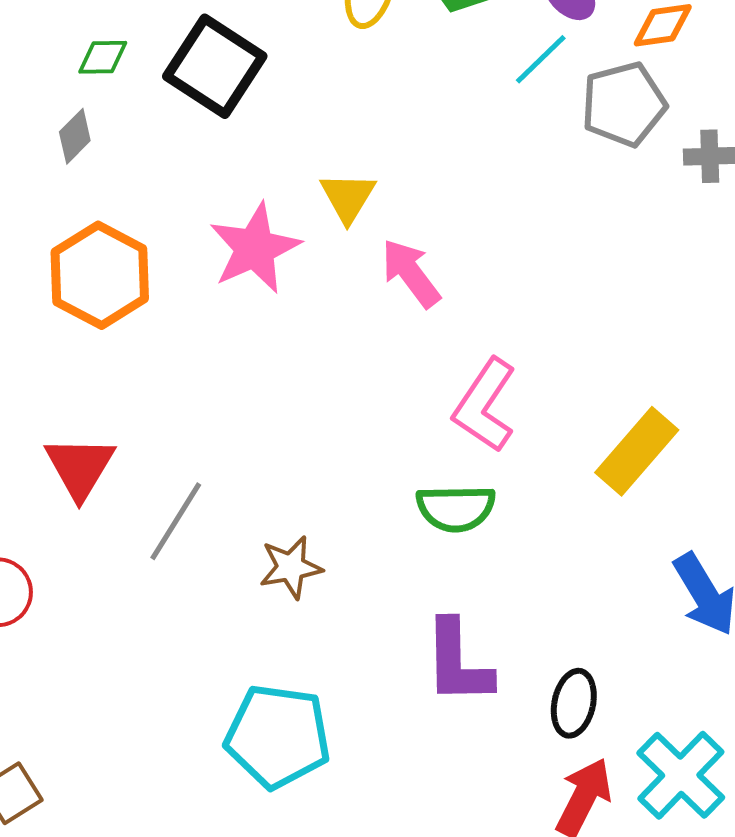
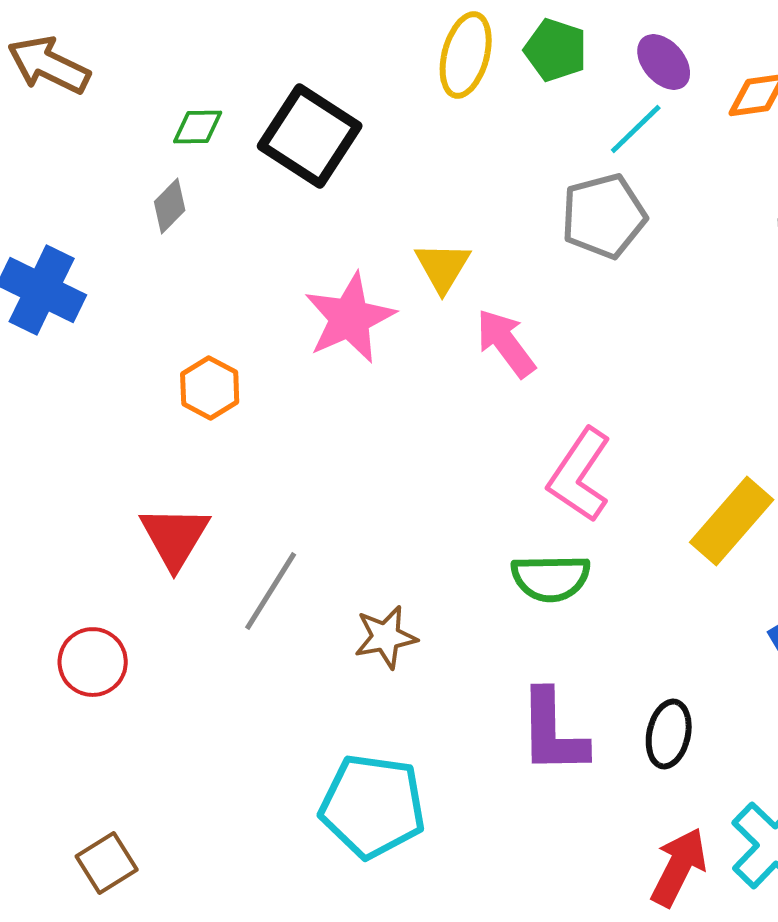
gray pentagon: (624, 104) -> (604, 216), moved
orange hexagon: (100, 275) -> (210, 388), moved, size x0.6
black ellipse: (574, 703) -> (669, 734), moved

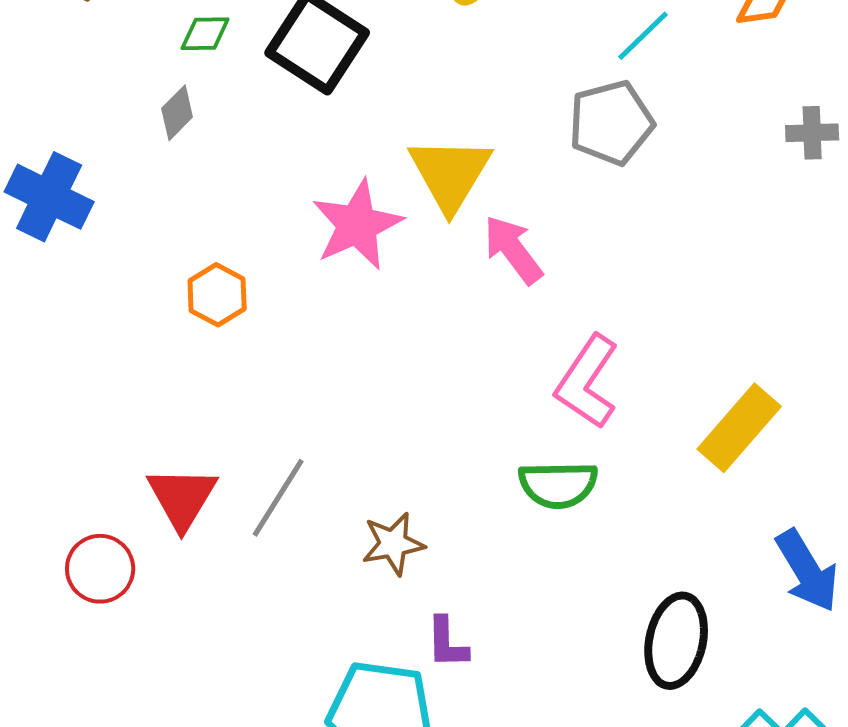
yellow triangle: (443, 267) -> (450, 174), size x1.5
red triangle: (175, 537) -> (182, 498), moved
purple L-shape: (553, 732) -> (447, 643), moved, size x0.6
black ellipse: (669, 734) -> (676, 641), size x1.4

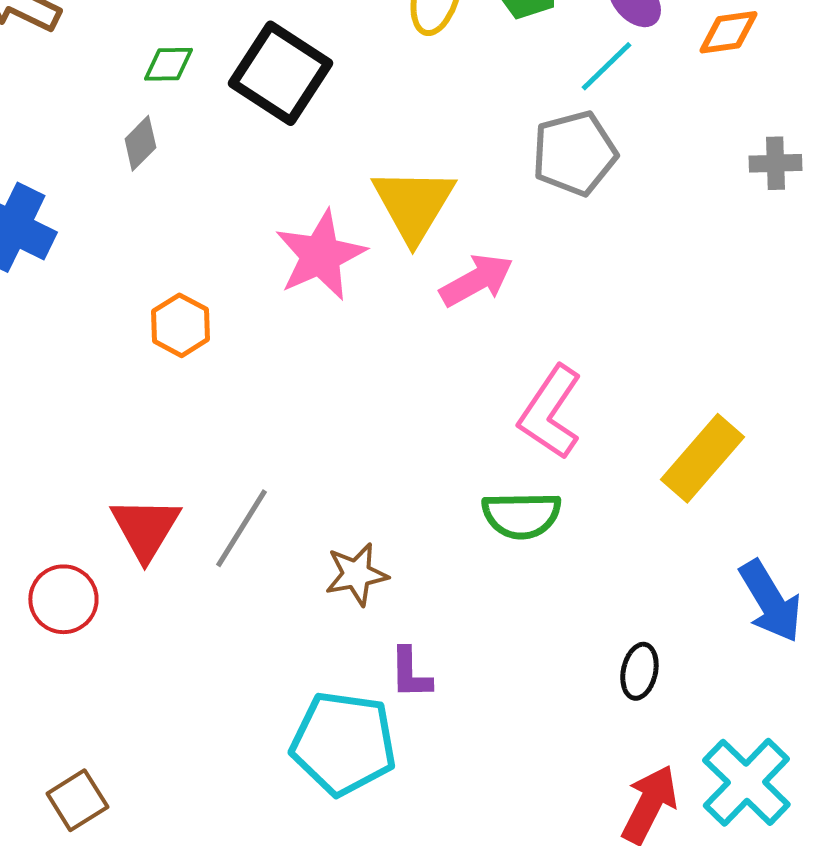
pink arrow: (513, 250) -> (476, 280), turned 98
black ellipse: (676, 641) -> (639, 671), size x0.6

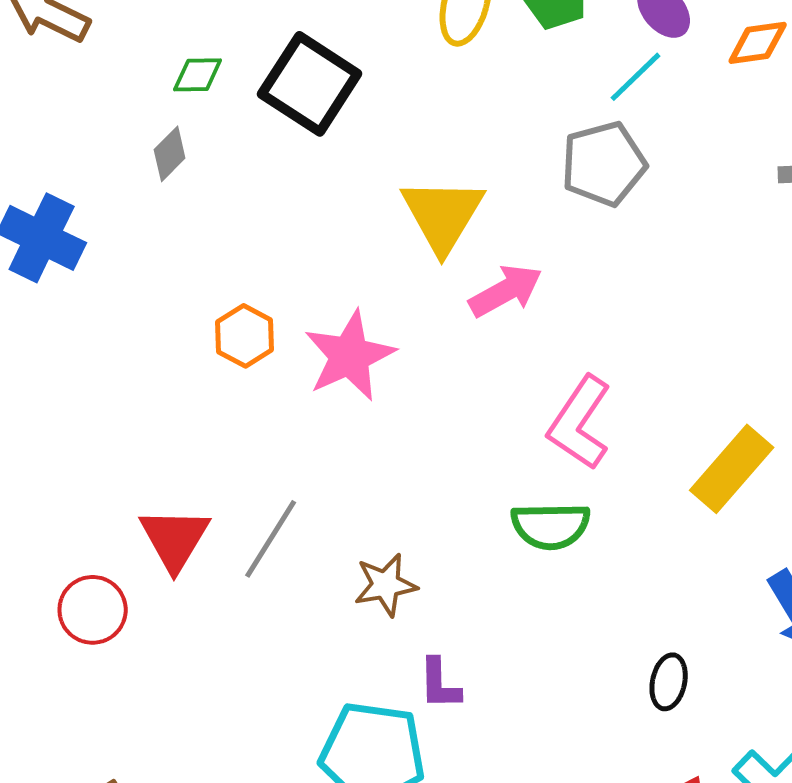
pink star: (320, 255) -> (350, 356), moved
orange hexagon: (180, 325) -> (245, 336), moved

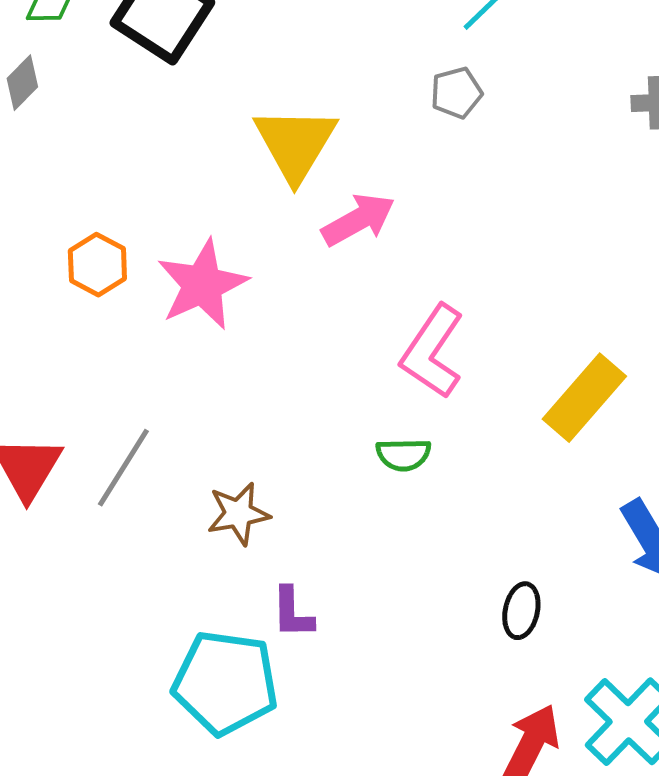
gray pentagon: (604, 164) -> (456, 93), size x0.6
green semicircle: (551, 526) -> (403, 455), size x0.7

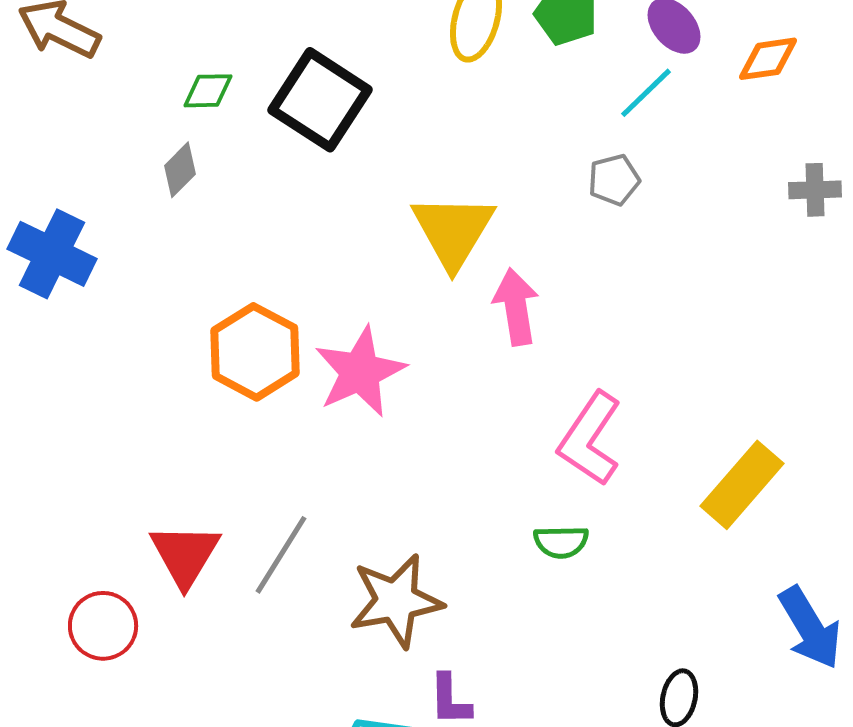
pink arrow: (358, 220) -> (516, 307), turned -70
orange hexagon: (97, 265) -> (255, 352), size x1.5
brown star: (238, 514) -> (396, 601), size x1.5

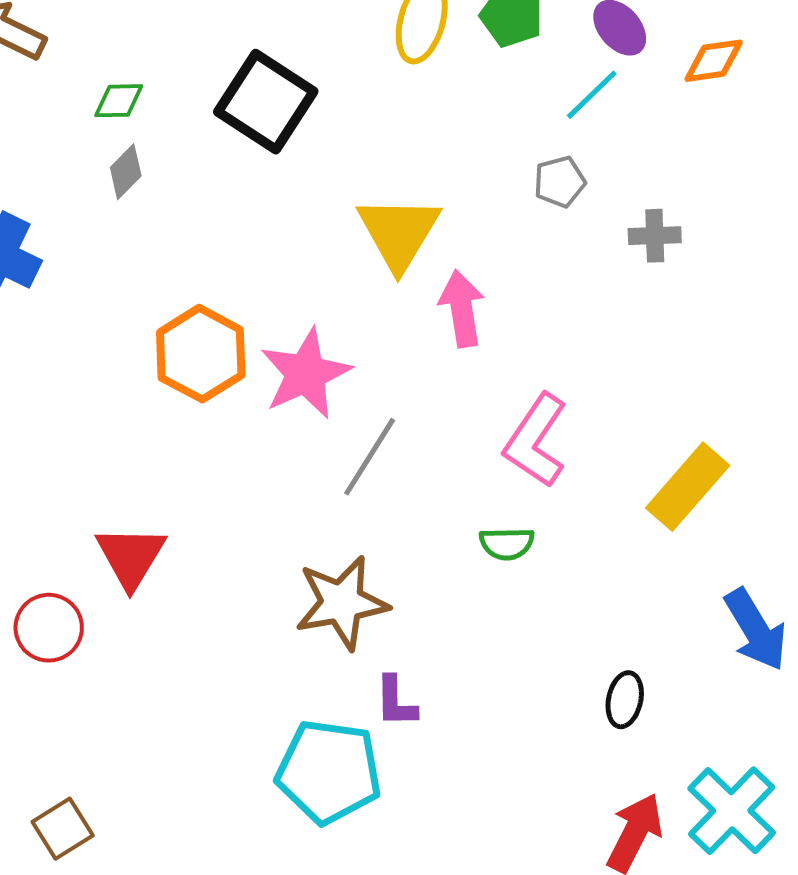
green diamond: (208, 91) -> (119, 101), moved
gray cross: (815, 190) -> (655, 236), moved
gray line: (281, 555) -> (370, 457), moved

